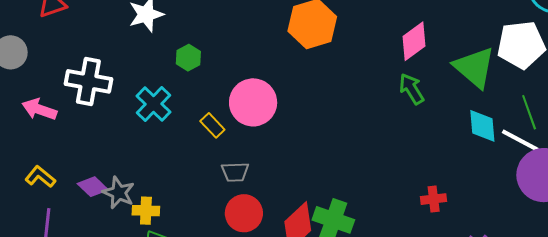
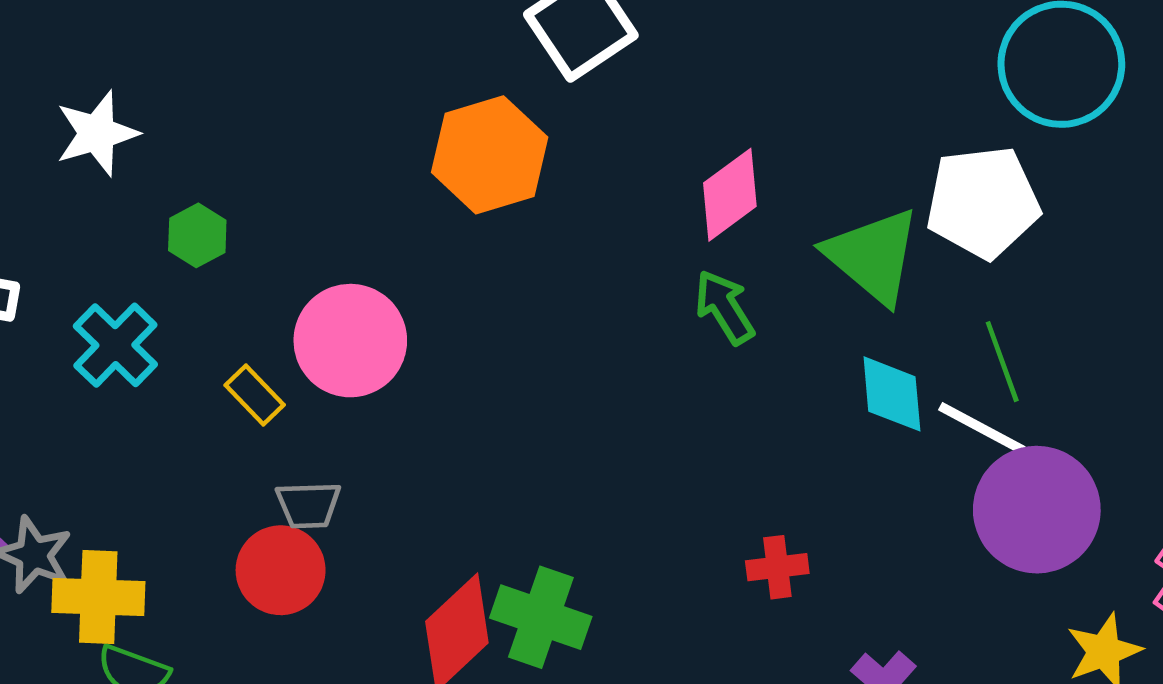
yellow cross: (146, 211) -> (98, 597), size x1.4
red circle: (244, 213) -> (281, 570), moved

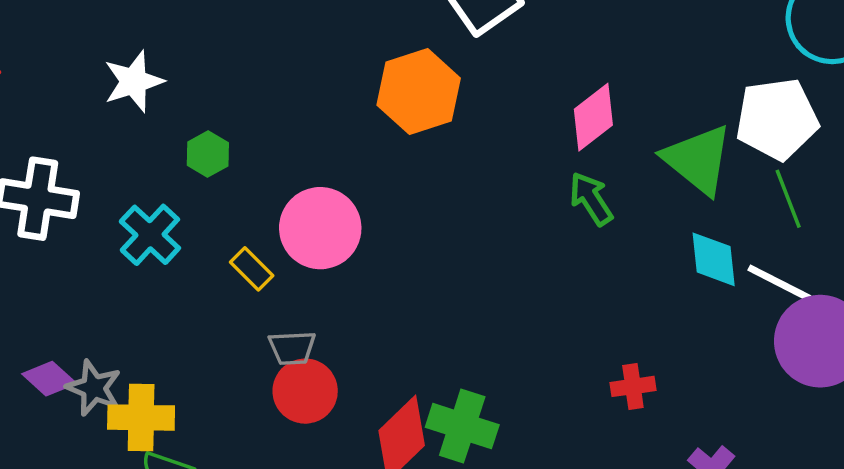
green line: (1002, 362) -> (788, 199), moved
red circle: (281, 570) -> (305, 391), moved

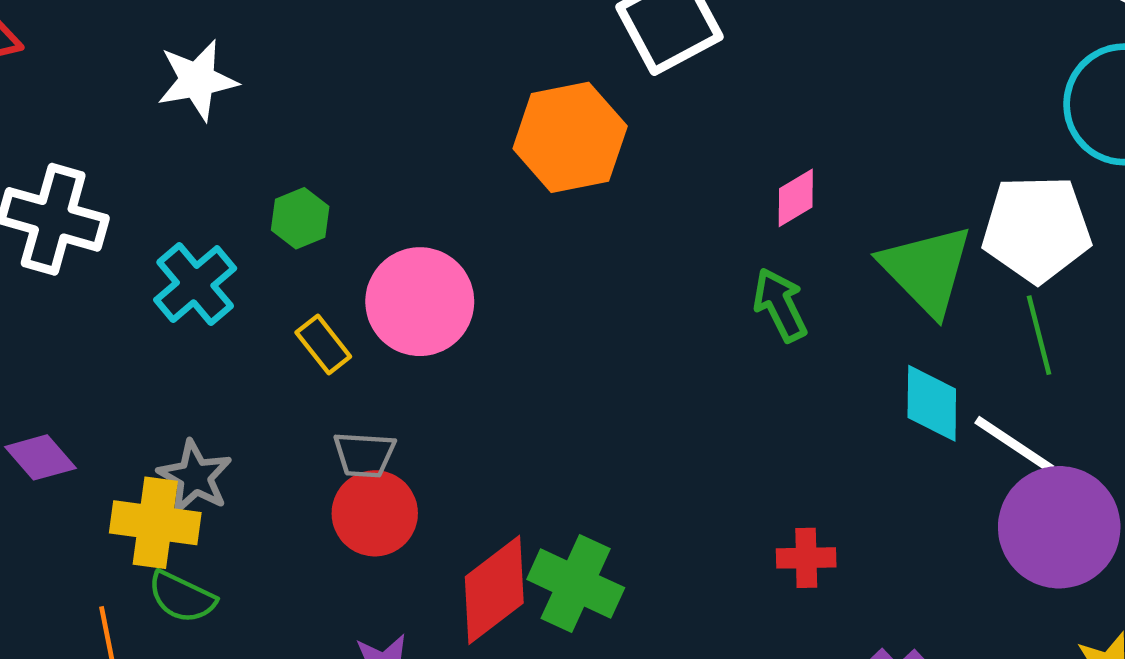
pink diamond: (593, 117) -> (796, 198), size x0.7
green hexagon: (208, 154) -> (300, 218), moved
gray star: (94, 388) -> (195, 477), moved

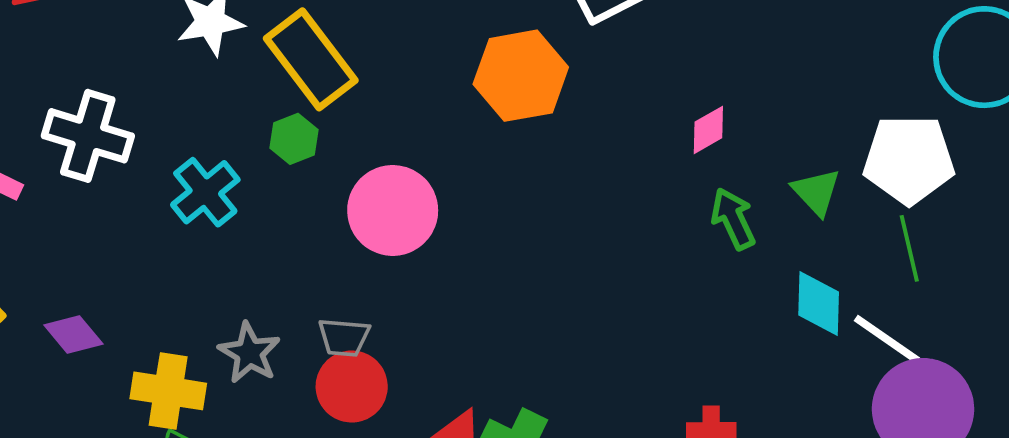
green triangle: (927, 270) -> (816, 192), size x0.6
green arrow: (780, 305) -> (733, 219), moved
yellow rectangle: (323, 345) -> (311, 59), moved, size x2.0
gray star: (195, 477) -> (249, 353), moved

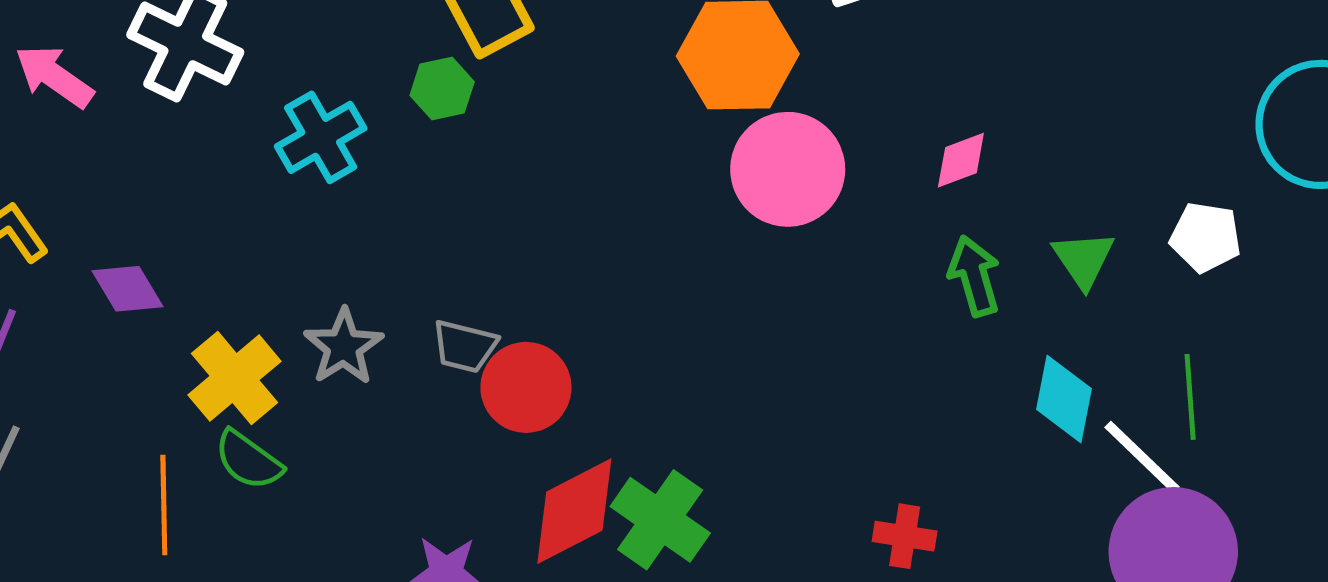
white pentagon: (909, 159) -> (1206, 237), size x0.6
pink circle: (393, 210) -> (788, 169), moved
green line: (909, 248) -> (1190, 397), moved
red circle: (352, 387) -> (526, 387), moved
yellow cross: (168, 391) -> (235, 378), turned 32

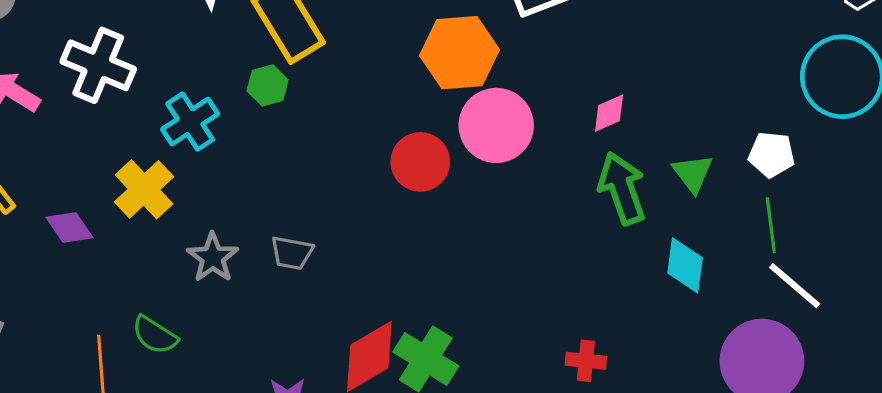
green arrow: (974, 276) -> (622, 188), size x1.4
yellow cross: (235, 378) -> (144, 189), moved
red circle: (526, 387) -> (420, 162), moved
green line: (1190, 397) -> (771, 225), moved
white line: (1142, 457) -> (795, 286), moved

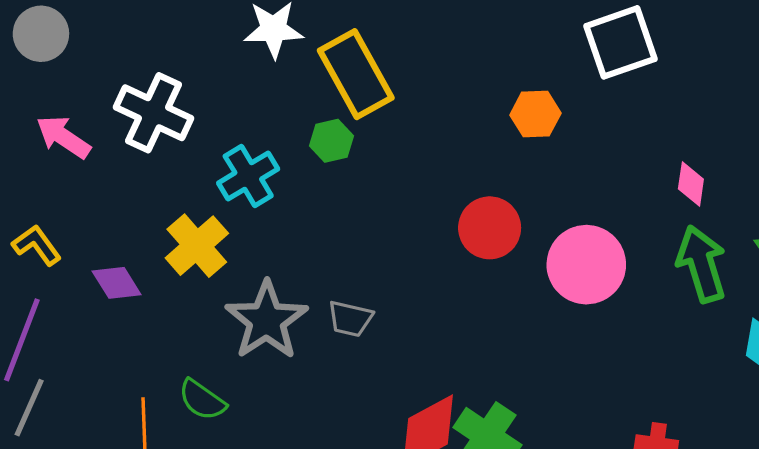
orange hexagon: (459, 53) -> (535, 114), size x0.6
pink diamond: (609, 113) -> (691, 184), turned -60
pink circle: (496, 125) -> (586, 265), moved
gray star: (213, 257) -> (267, 320), size x1.5

